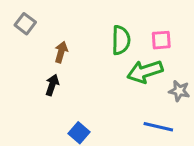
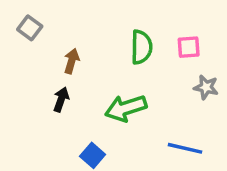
green arrow: (145, 72) -> (126, 108), moved
gray star: (179, 91) -> (206, 87), moved

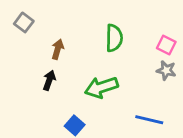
pink square: (189, 47) -> (166, 45), moved, turned 30

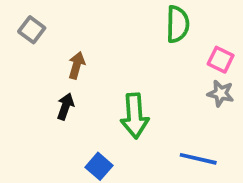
green semicircle: (114, 38) -> (178, 24), moved
green arrow: (101, 87) -> (135, 116), turned -76

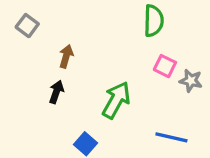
pink square: (221, 60) -> (165, 66), moved
green arrow: (135, 116) -> (116, 100), turned -147

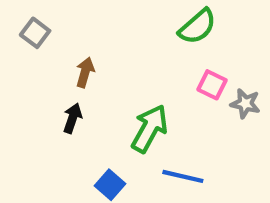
green semicircle: (154, 21) -> (197, 27), turned 48
blue line: (171, 137) -> (183, 176), moved

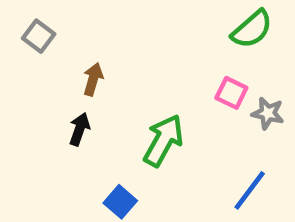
green semicircle: (197, 27) -> (252, 29), moved
blue line: (183, 176) -> (250, 190), moved, turned -66

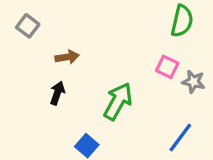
green semicircle: (252, 29) -> (182, 21), turned -36
brown arrow: (93, 79) -> (67, 57), turned 65

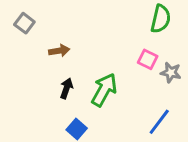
black arrow: (57, 93) -> (66, 88), moved

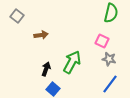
gray star: (171, 72) -> (109, 59), moved
black arrow: (66, 88) -> (46, 69), moved

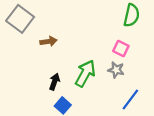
gray square: (17, 16) -> (20, 19), size x1.6
gray star: (109, 59) -> (116, 70), moved

